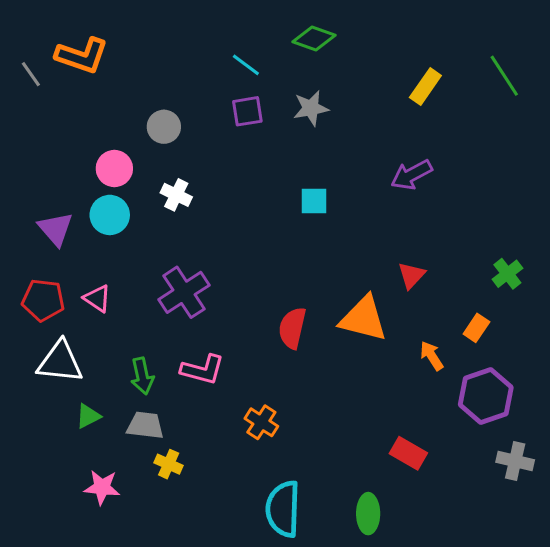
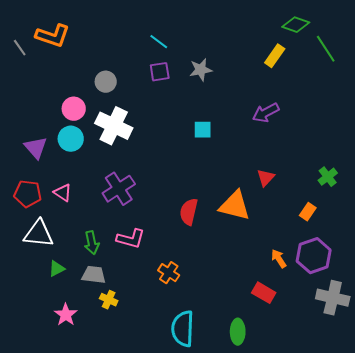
green diamond: (314, 39) -> (296, 25), moved
white cross: (176, 195) -> (114, 126), size x1.8
orange arrow: (432, 356) -> (279, 259), moved
gray cross: (515, 461) -> (333, 298), size x1.4
pink star: (102, 487) -> (66, 315), turned 30

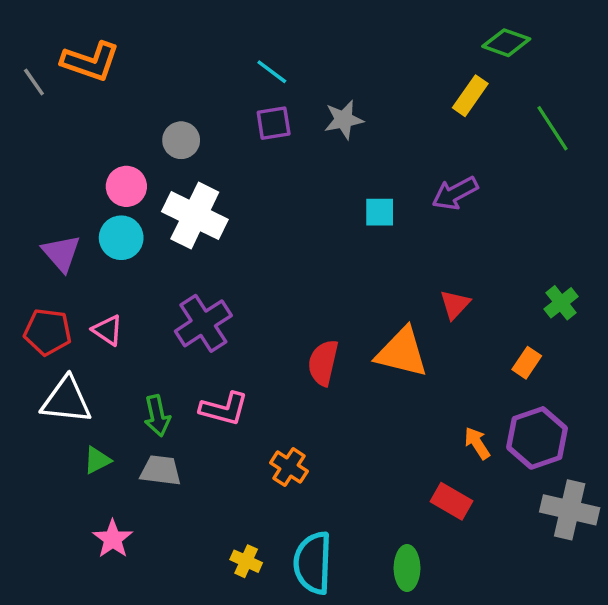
green line: (326, 49) -> (552, 128), moved
cyan square: (203, 130) -> (380, 212), moved
yellow cross: (109, 300) -> (246, 561), moved

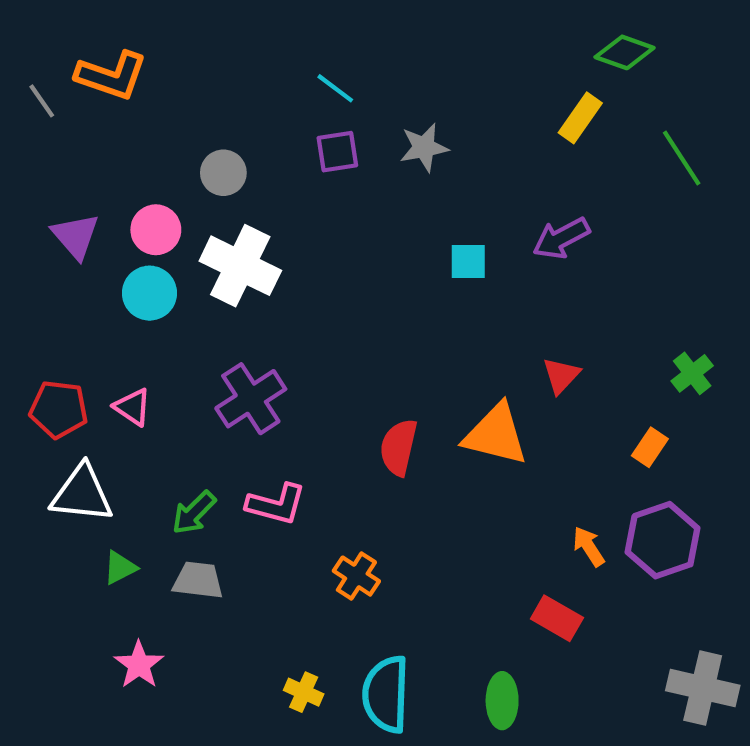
purple triangle: (61, 253) -> (76, 236), moved
green arrow: (157, 416) -> (194, 513), turned 57
gray cross: (570, 510) -> (703, 688), moved

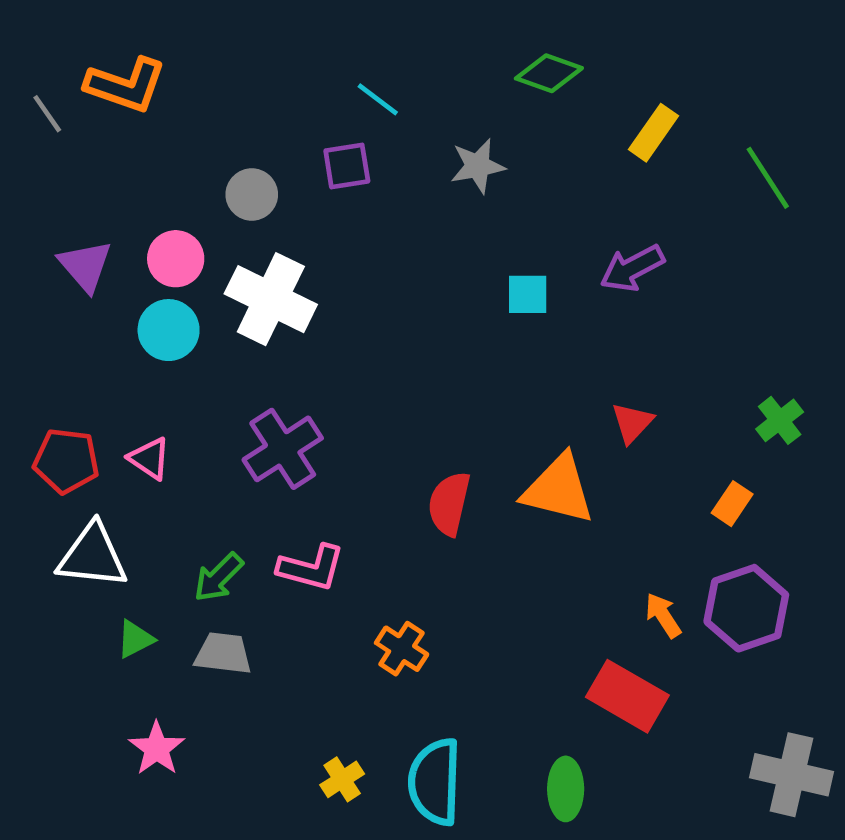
green diamond: (625, 52) -> (549, 73), moved
purple square: (337, 152) -> (347, 166), moved
red rectangle: (557, 618) -> (627, 696), size x1.4
yellow cross: (304, 692) -> (342, 779), turned 33

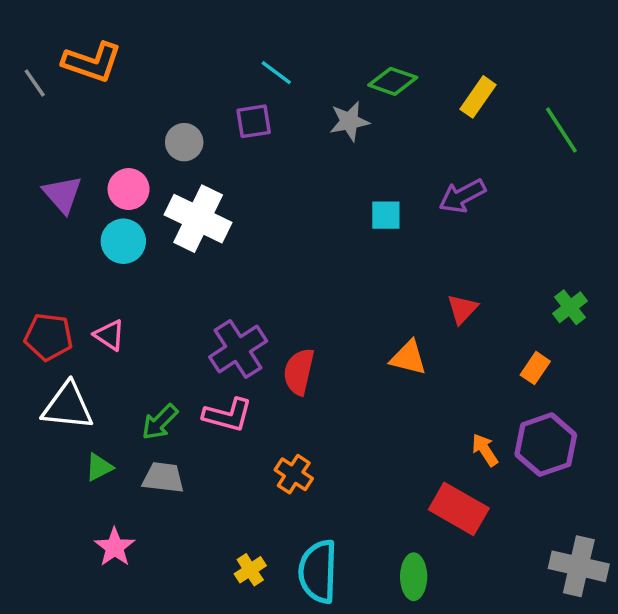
green diamond: (549, 73) -> (393, 81), moved
purple cross: (283, 449) -> (238, 349), moved
orange triangle: (558, 489) -> (408, 358), size x0.7
red semicircle: (449, 504) -> (299, 372), moved

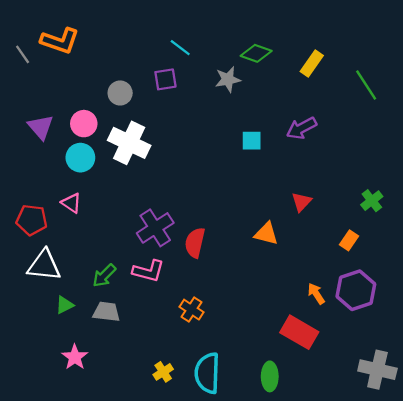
pink triangle: (109, 335) -> (71, 203), moved

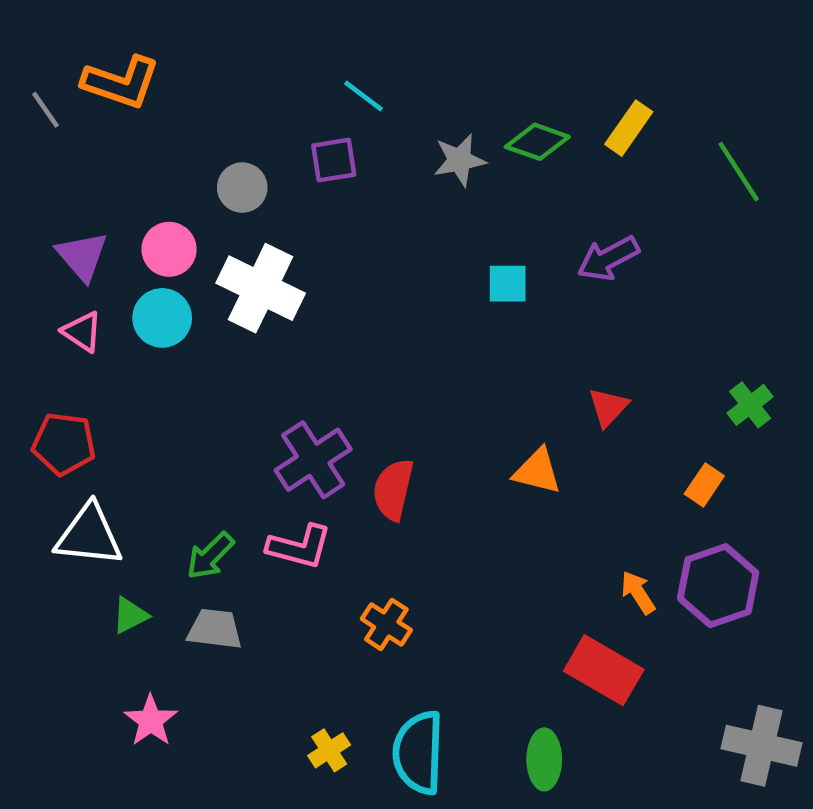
green diamond: (256, 53) -> (537, 142), moved
pink triangle: (71, 203) -> (82, 332), moved

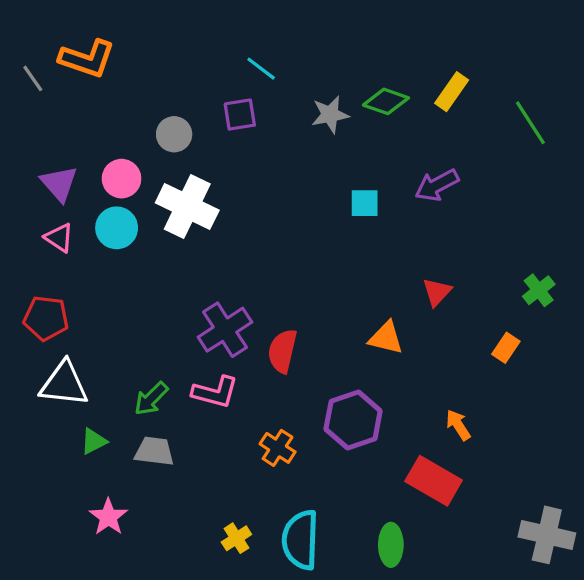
purple hexagon: (718, 586) -> (353, 420), moved

